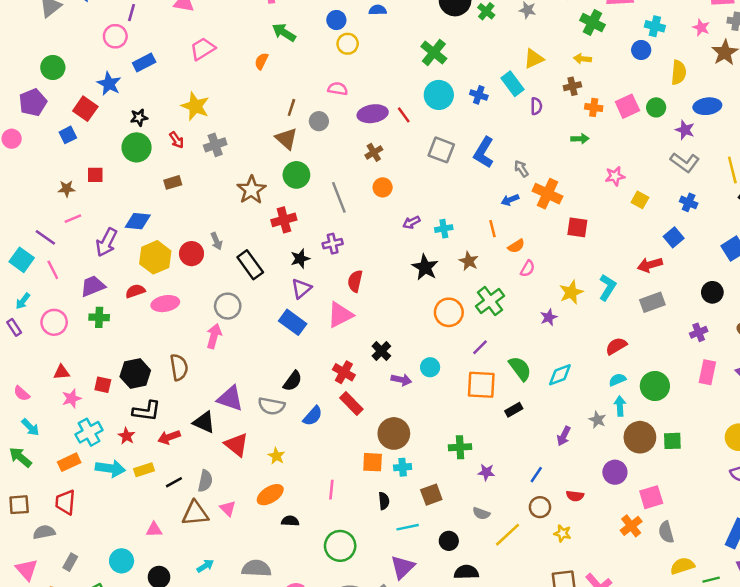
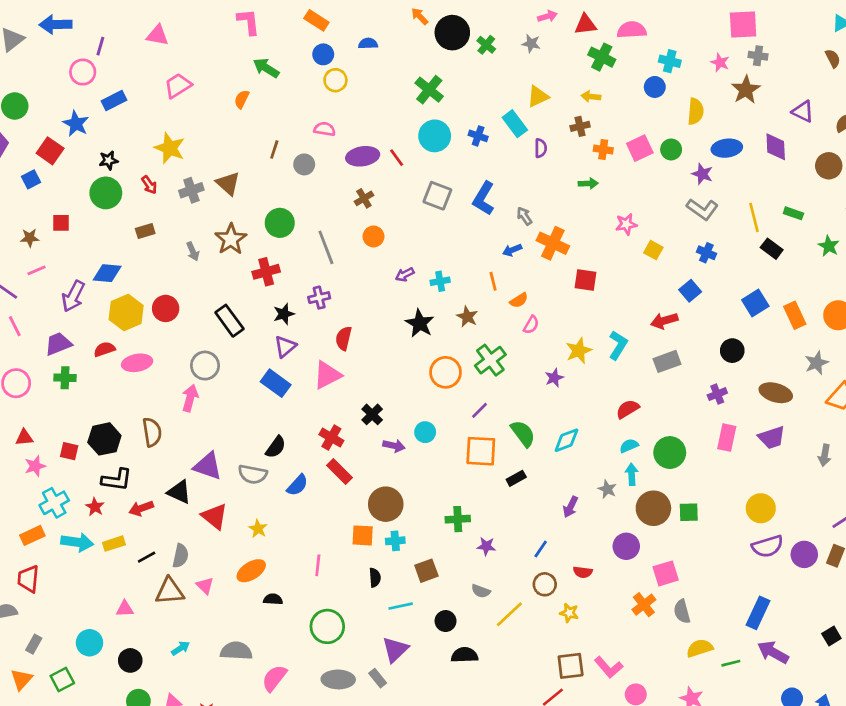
brown triangle: (286, 139) -> (228, 183), moved
gray arrow: (216, 241) -> (193, 251), moved

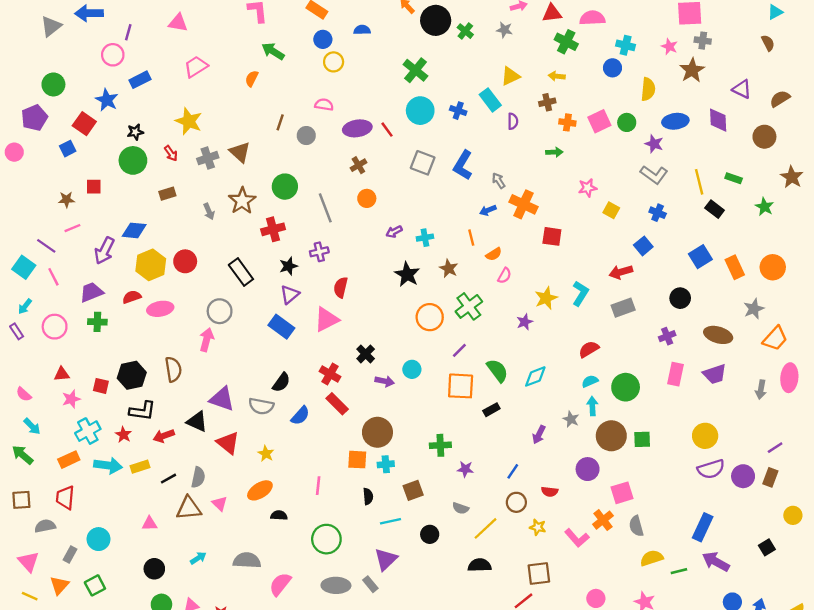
cyan circle: (89, 643) -> (99, 539), moved
black semicircle: (465, 655) -> (480, 565), moved
pink L-shape: (609, 667) -> (577, 538), moved

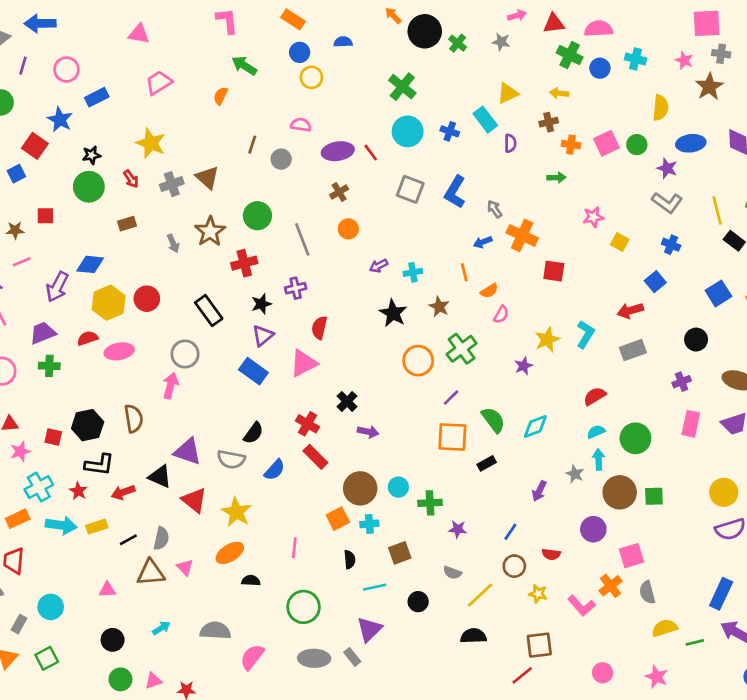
purple line: (128, 32) -> (23, 66), moved
blue circle: (612, 68) -> (600, 68), moved
cyan circle: (412, 369) -> (398, 487), moved
yellow star: (266, 454) -> (236, 512), size x1.6
orange square: (357, 460) -> (338, 519), turned -30

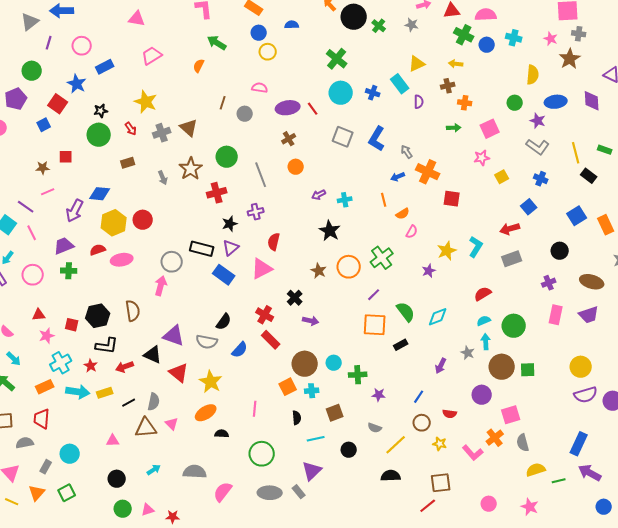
pink square: (606, 143) -> (490, 129), moved
yellow square: (620, 242) -> (502, 177), turned 32
brown star: (439, 307) -> (319, 271), moved
black rectangle: (209, 311) -> (202, 249), moved, turned -40

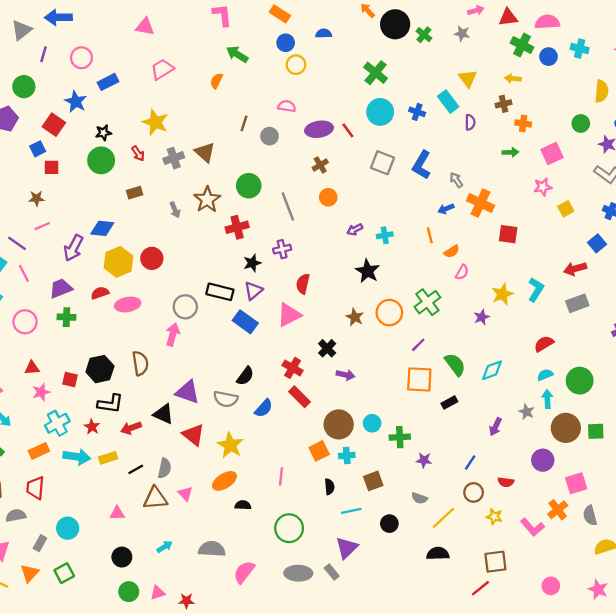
yellow triangle: (417, 64) -> (468, 78), turned -42
red square: (66, 157) -> (52, 167), moved

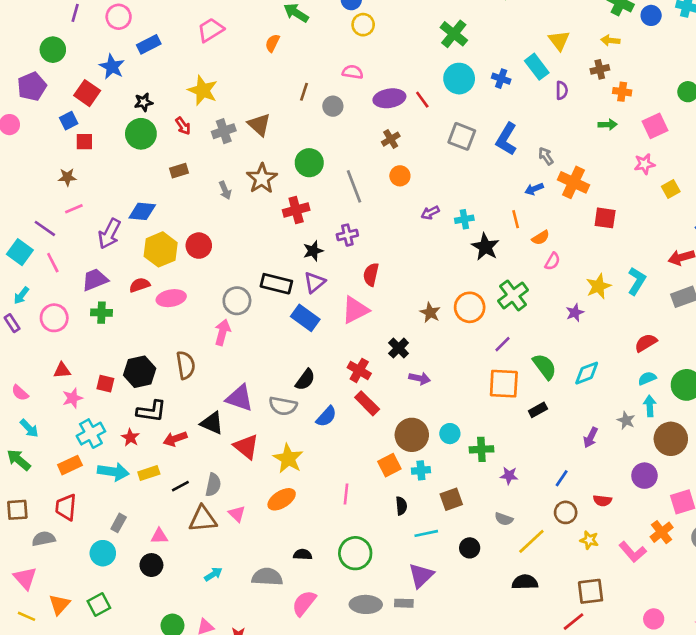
black star: (367, 271) -> (485, 247), moved
black semicircle: (243, 505) -> (303, 555), moved
gray rectangle: (40, 543) -> (119, 523), moved
black circle: (122, 557) -> (151, 565), moved
gray rectangle: (332, 572) -> (404, 603), turned -49

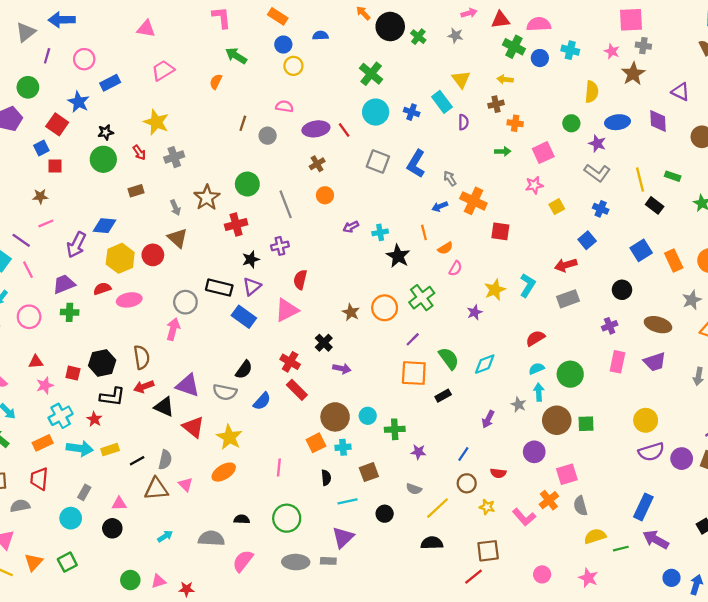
brown triangle: (259, 125) -> (178, 238), moved
red arrow: (175, 439) -> (144, 387), moved

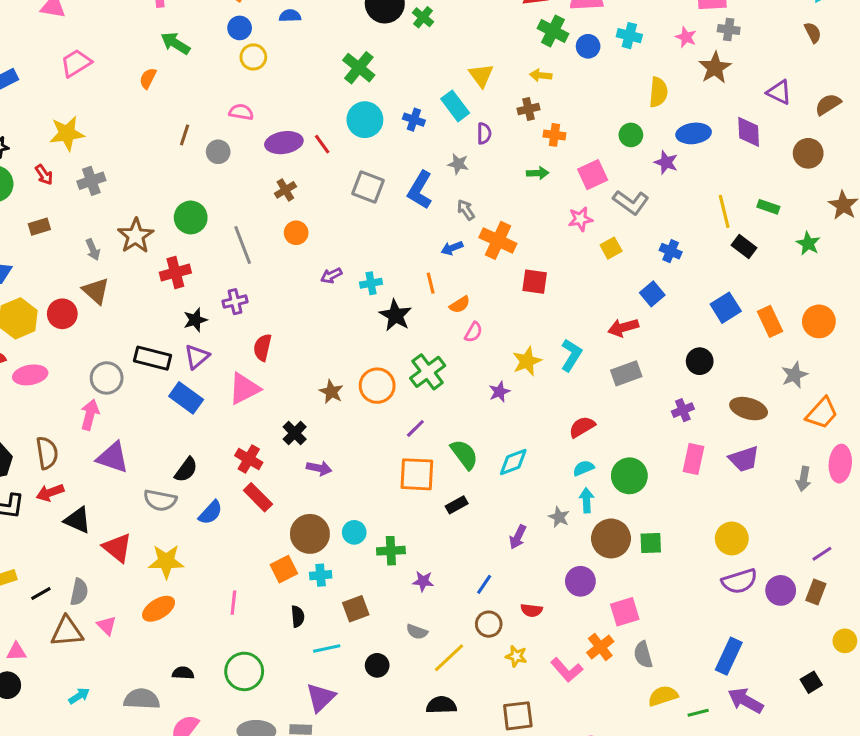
gray star: (455, 36) -> (458, 164), moved
yellow star: (156, 122) -> (67, 133), turned -30
gray L-shape: (597, 173) -> (631, 202), moved
purple triangle: (188, 385) -> (113, 457), moved
yellow star: (229, 437) -> (166, 561), turned -30

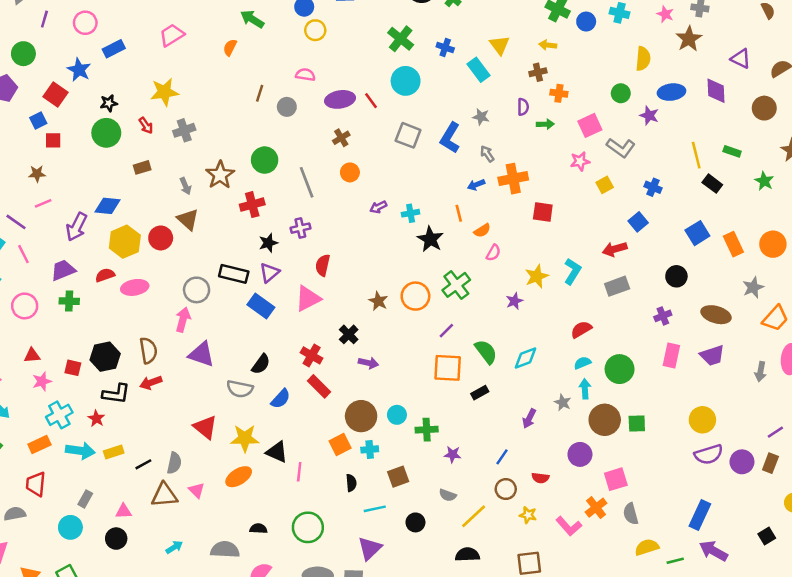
blue cross: (414, 120) -> (445, 47), moved
purple semicircle: (484, 133) -> (523, 107), moved
orange cross: (498, 240) -> (513, 179), turned -36
black triangle: (78, 520) -> (277, 452), moved

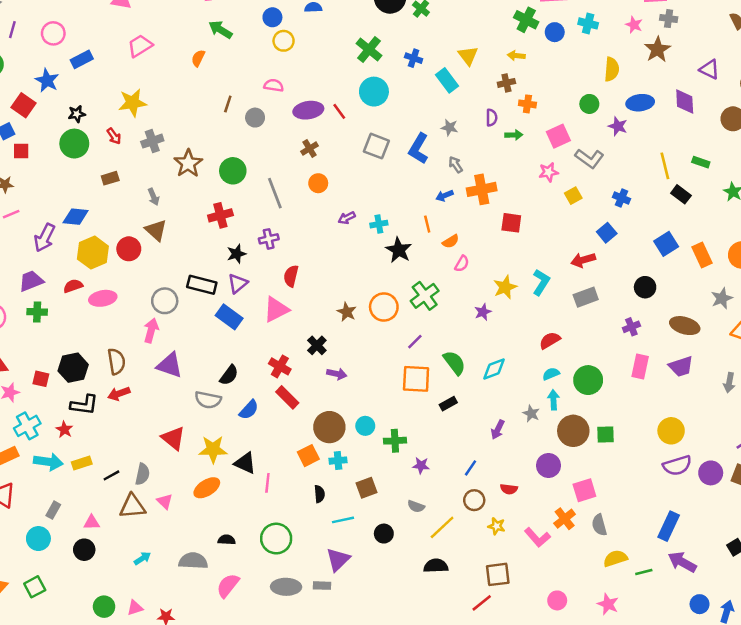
brown star: (220, 175) -> (188, 163), moved

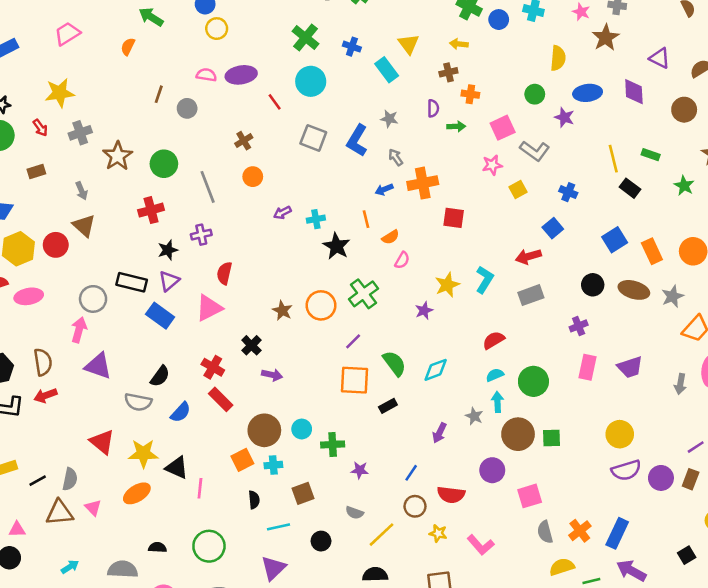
purple ellipse: (308, 110) -> (241, 75), moved
brown ellipse: (685, 326) -> (634, 290), moved
red semicircle: (509, 489) -> (451, 495), size x1.5
orange cross: (565, 519) -> (580, 531), moved

